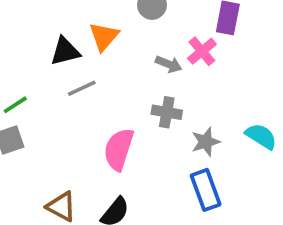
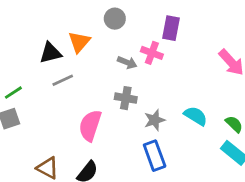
pink cross: (202, 51) -> (152, 53), turned -30

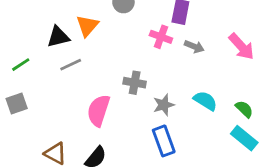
gray arrow: (127, 62) -> (194, 47), moved
green line: (13, 93) -> (21, 65), moved

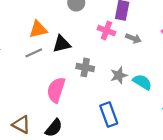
orange triangle: (87, 26) -> (38, 29), moved, turned 36
black triangle: (58, 37) -> (62, 44), moved
gray star: (164, 105) -> (119, 75), moved

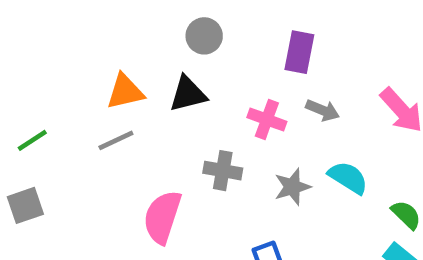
pink cross: (106, 31) -> (267, 120), moved
black triangle: (62, 44) -> (188, 94), moved
cyan semicircle: (142, 82) -> (348, 178), moved

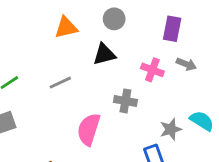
orange triangle: (125, 92) -> (66, 27), moved
cyan semicircle: (348, 178) -> (202, 121), moved
gray star: (292, 187) -> (171, 129), moved

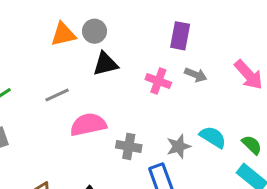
gray circle: (114, 19) -> (94, 31), moved
gray cross: (125, 101) -> (129, 146), moved
pink semicircle: (89, 129) -> (88, 125), moved, turned 60

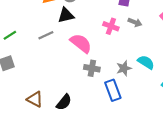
black triangle: (105, 64) -> (66, 15), moved
pink semicircle: (88, 125) -> (81, 43), moved, turned 50

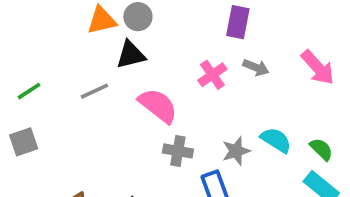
pink cross: (111, 26) -> (212, 75), turned 35

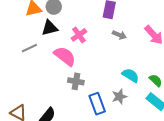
pink cross: (212, 75) -> (79, 35), moved
gray star: (236, 151) -> (119, 97), moved

